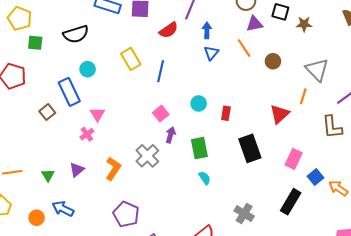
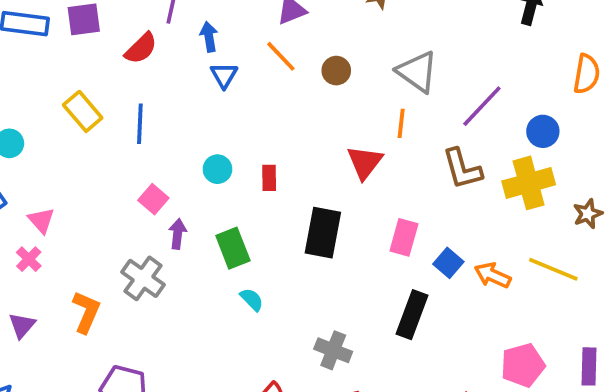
black rectangle: (250, 148) -> (323, 233), turned 40

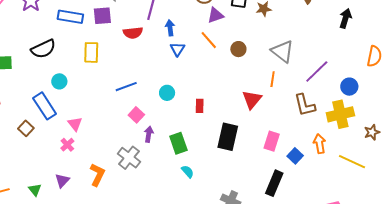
red semicircle: (141, 48) -> (133, 33), turned 36
yellow rectangle: (83, 111) -> (91, 52), moved, turned 40
blue line: (140, 124) -> (126, 87), moved, turned 65
cyan circle: (217, 169) -> (167, 93), moved
orange arrow: (493, 275) -> (320, 144), moved, turned 54

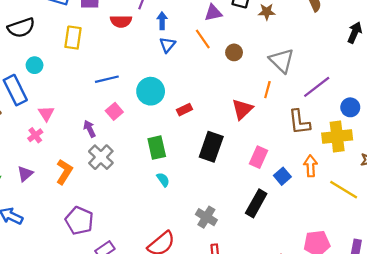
cyan circle: (167, 93) -> (151, 91), size x1.6
red rectangle: (200, 106) -> (185, 110), turned 56
purple arrow: (149, 134) -> (90, 129), moved, turned -42

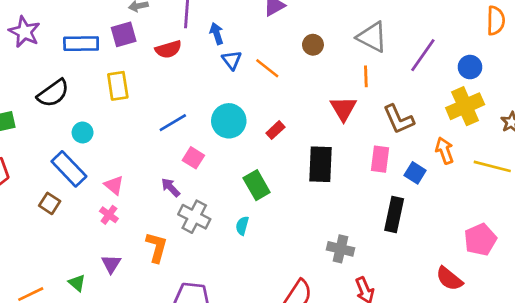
orange line: (203, 39) -> (267, 68), moved
brown L-shape: (299, 122) -> (399, 119), moved
cyan semicircle: (163, 180) -> (242, 226), moved, turned -112

